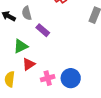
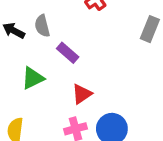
red triangle: (29, 64) -> (82, 94), moved

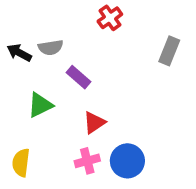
gray semicircle: (42, 26) -> (51, 47), turned -85

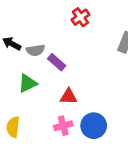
gray semicircle: (51, 47) -> (35, 50), moved
red triangle: (94, 122) -> (69, 97), turned 36

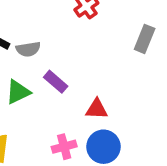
purple rectangle: (57, 62) -> (56, 82), moved
red triangle: (69, 97) -> (97, 109), moved

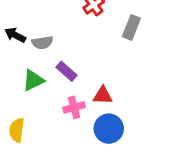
gray rectangle: (145, 39) -> (131, 27), moved
pink cross: (64, 147) -> (74, 107), moved

